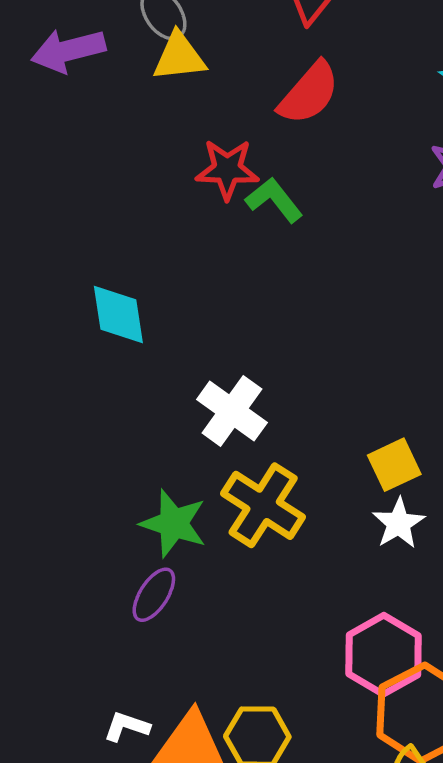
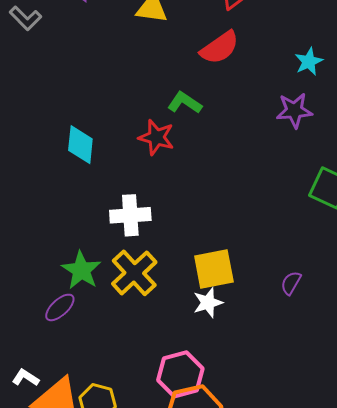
red star: (227, 169) -> (156, 137), moved
green L-shape: (274, 200) -> (185, 103), turned -32
white cross: (232, 411) -> (130, 215), turned 36
yellow square: (394, 465) -> (214, 269), size x1.4

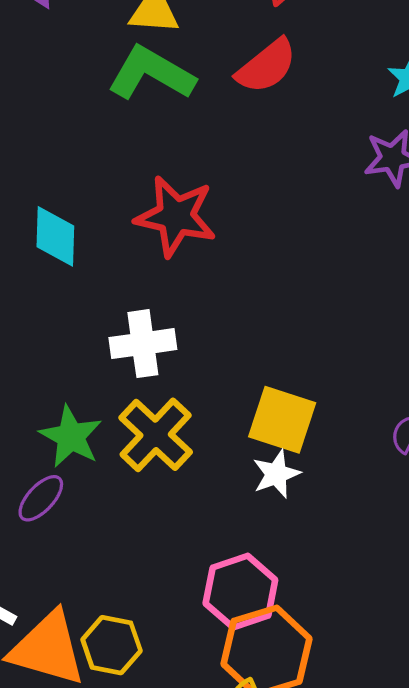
green L-shape: (185, 103) -> (151, 74), moved, size x1.6
red star: (156, 137) -> (176, 216), size x1.4
yellow square: (214, 269) -> (282, 420), turned 33

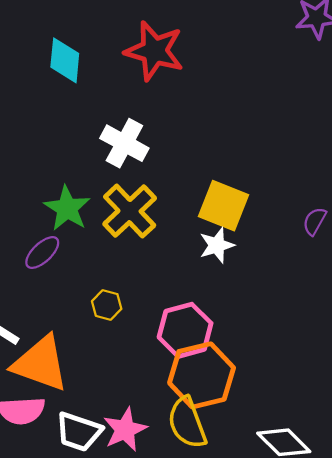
white cross: (143, 344) -> (124, 143), turned 33
yellow hexagon: (112, 645) -> (107, 305), moved, size x0.7

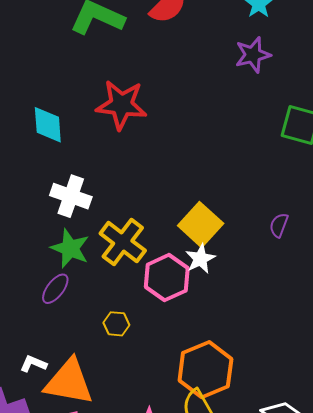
white cross: (124, 143) -> (71, 196), moved
yellow square: (223, 206) -> (201, 225), turned 30
pink hexagon: (185, 330) -> (167, 278), moved

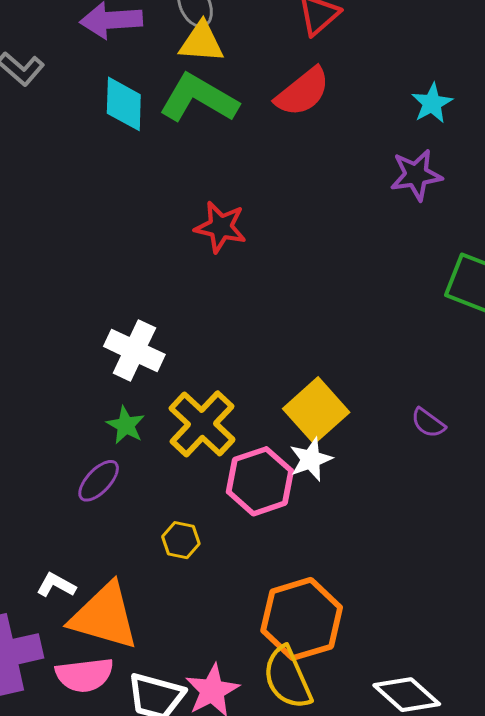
red star: (121, 105) -> (221, 227), size x0.7
cyan diamond: (48, 125) -> (124, 104), moved
purple semicircle: (279, 225) -> (428, 423), turned -80
green star: (70, 248) -> (126, 425), size x0.7

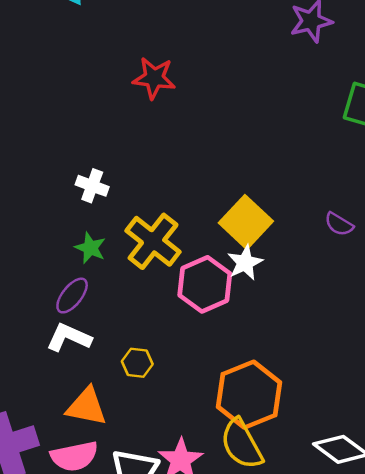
white cross: (134, 350) -> (92, 186), size x0.7
yellow hexagon: (181, 540) -> (137, 363), moved
white L-shape: (56, 585) -> (69, 337), moved, size x1.4
orange triangle: (104, 616) -> (87, 407), size x0.7

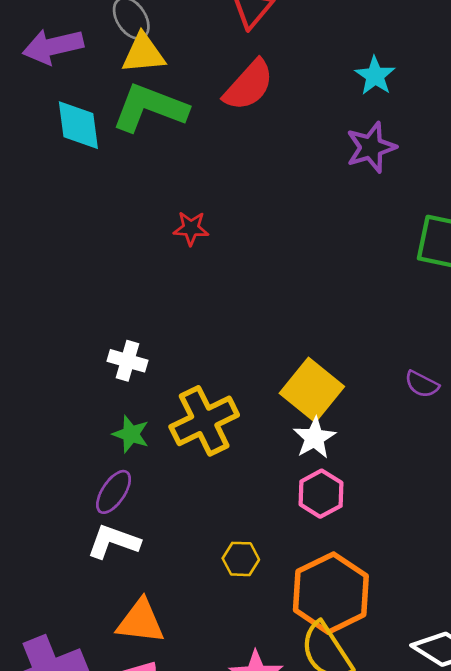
red star: (154, 78) -> (191, 228), size x0.7
yellow cross: (153, 241) -> (204, 421), turned 30
pink hexagon: (205, 284) -> (321, 494), moved, size x0.7
yellow hexagon: (137, 363) -> (241, 559), moved

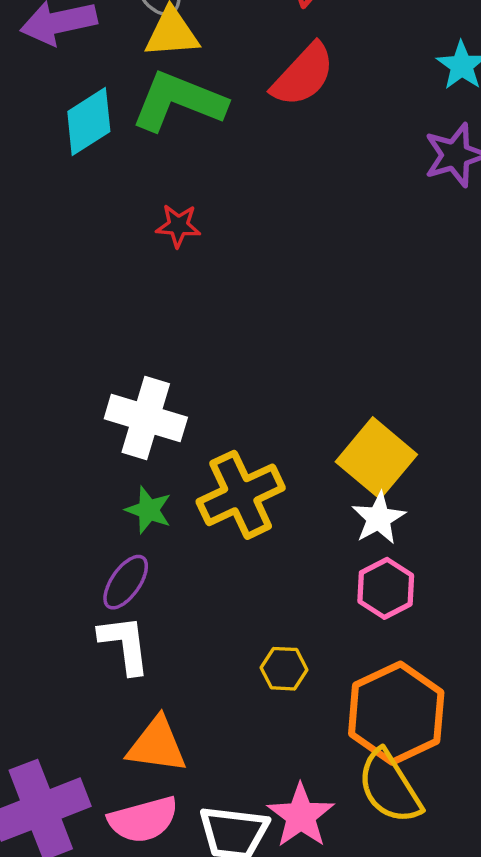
cyan diamond: (78, 125) -> (89, 122), turned 64
red star: (191, 228) -> (178, 226), moved
white cross: (127, 361) -> (146, 418), size x1.6
white L-shape: (113, 542) -> (125, 644), turned 62

